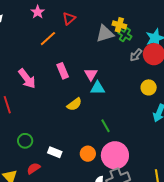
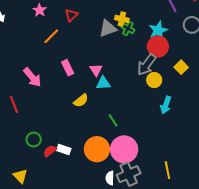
gray arrow: (136, 55) -> (147, 65), moved, size x1.6
orange circle: (88, 154) -> (97, 149), size x1.6
red semicircle: (34, 168) -> (50, 151), moved

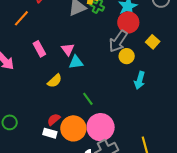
white rectangle: (64, 150) -> (50, 133), moved
red semicircle: (50, 151) -> (54, 119), moved

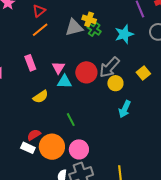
orange line: (21, 18) -> (40, 30), moved
red circle: (128, 22) -> (86, 72), moved
pink circle: (101, 127) -> (79, 149), size x0.7

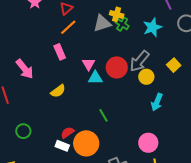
pink rectangle: (30, 63) -> (60, 52), moved
yellow semicircle: (41, 97) -> (58, 91), moved
pink circle: (79, 149) -> (148, 143), moved

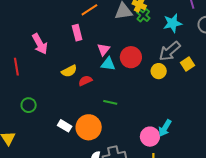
gray arrow: (139, 61) -> (170, 51), moved
cyan arrow: (157, 102) -> (165, 128), moved
green line: (104, 115) -> (110, 102), turned -56
red semicircle: (68, 133) -> (85, 81), moved

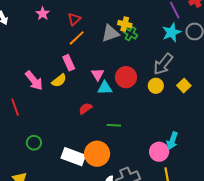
cyan star: (173, 23) -> (172, 32), moved
yellow square: (187, 64) -> (184, 86), moved
yellow semicircle: (69, 71) -> (59, 81), moved
white rectangle: (65, 126) -> (73, 157), size x1.6

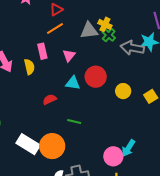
gray arrow: (163, 64) -> (132, 48), moved, turned 50
pink triangle: (98, 74) -> (69, 55), moved
yellow semicircle: (59, 81) -> (29, 67), turned -77

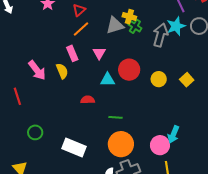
gray arrow: (132, 48) -> (160, 35), turned 105
red semicircle: (50, 99) -> (88, 100), turned 32
orange circle: (52, 146) -> (121, 144), moved

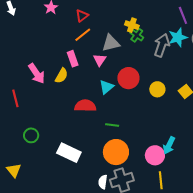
gray triangle: (115, 25) -> (111, 43), moved
yellow semicircle: (62, 71) -> (62, 76), turned 49
cyan triangle: (108, 80) -> (106, 87), turned -42
red semicircle: (88, 100) -> (85, 106), size x1.5

